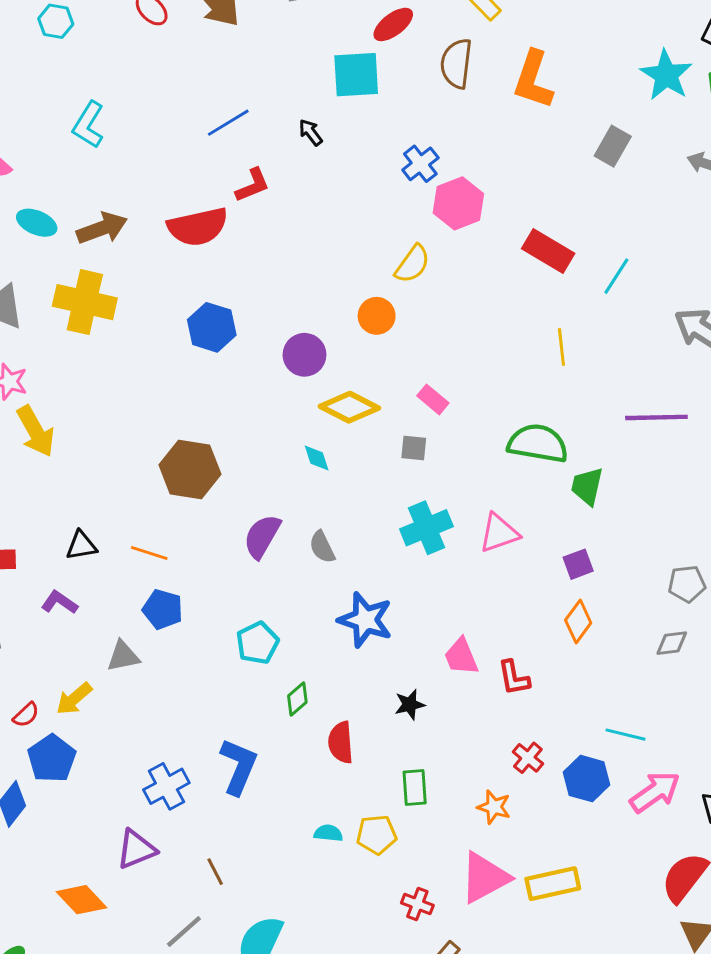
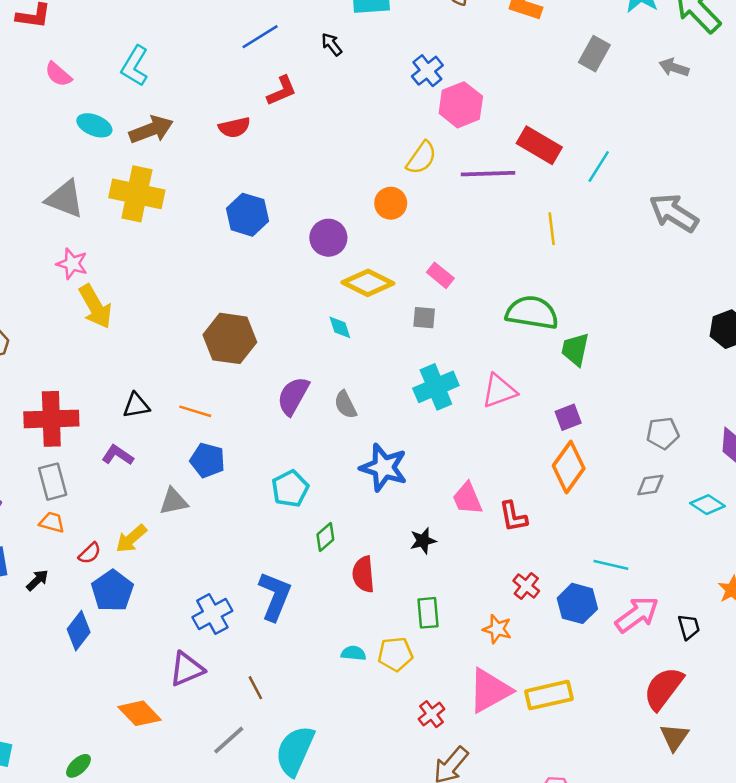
cyan L-shape: (88, 125) -> (135, 66), moved
red semicircle: (198, 227) -> (234, 127), size x0.6
purple line: (656, 417) -> (488, 174), moved
orange diamond: (578, 622) -> (569, 467), size x1.4
red cross: (417, 904) -> (431, 714), turned 32

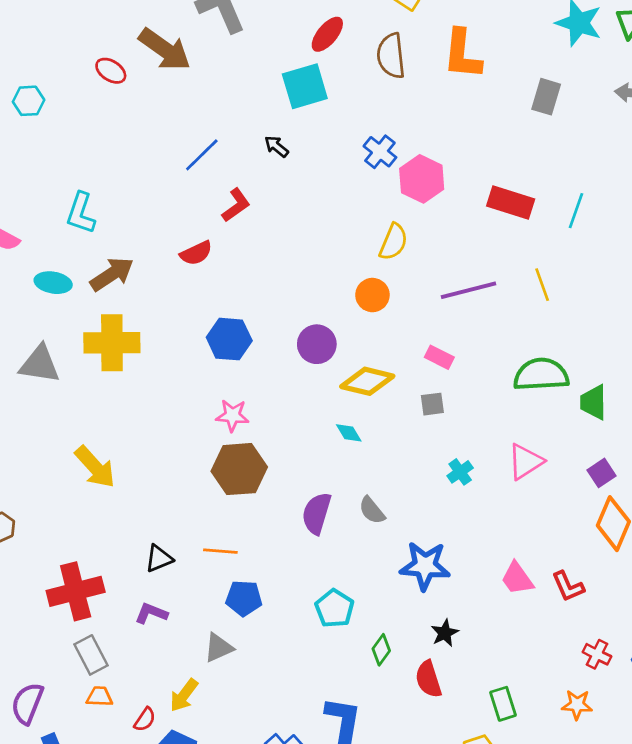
purple line: (488, 174) -> (469, 290), moved
pink star: (72, 264) -> (232, 415), moved
cyan cross: (436, 387) -> (460, 472), size x0.6
black star: (423, 541) -> (445, 633), moved

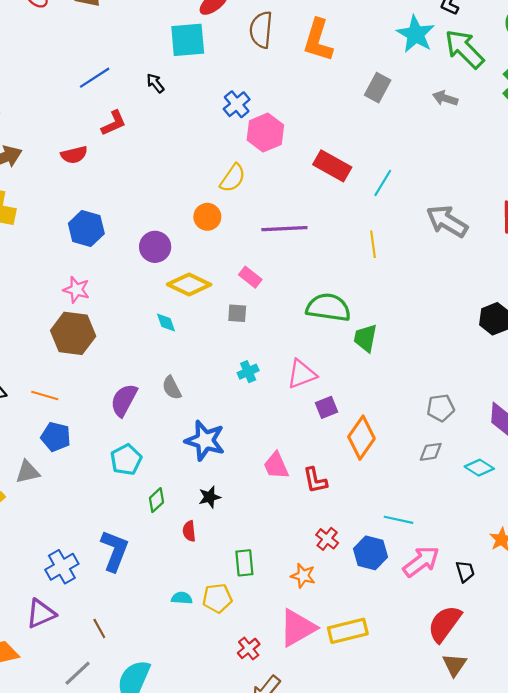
yellow line: (542, 285) -> (373, 244), moved
purple square: (602, 473) -> (326, 407), moved
purple semicircle: (317, 513) -> (124, 400), moved
red semicircle: (428, 679) -> (189, 531), size x0.7

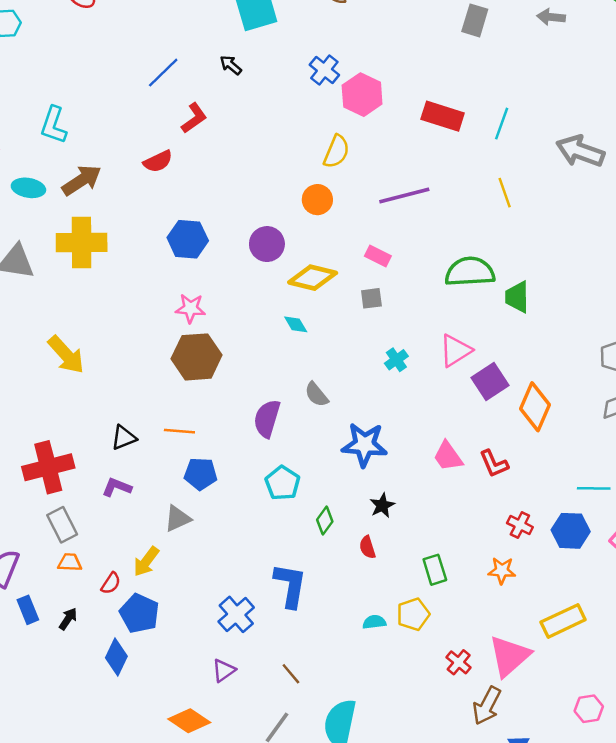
purple square: (326, 407) -> (490, 381), size x1.4
purple triangle: (41, 614) -> (224, 670), size x0.7
pink triangle: (298, 628) -> (509, 656), moved

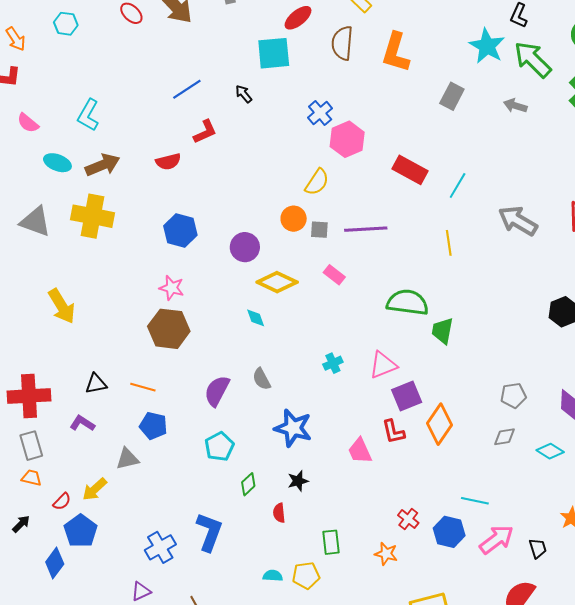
gray square: (371, 298) -> (319, 230), moved
red L-shape: (494, 464) -> (393, 432), moved

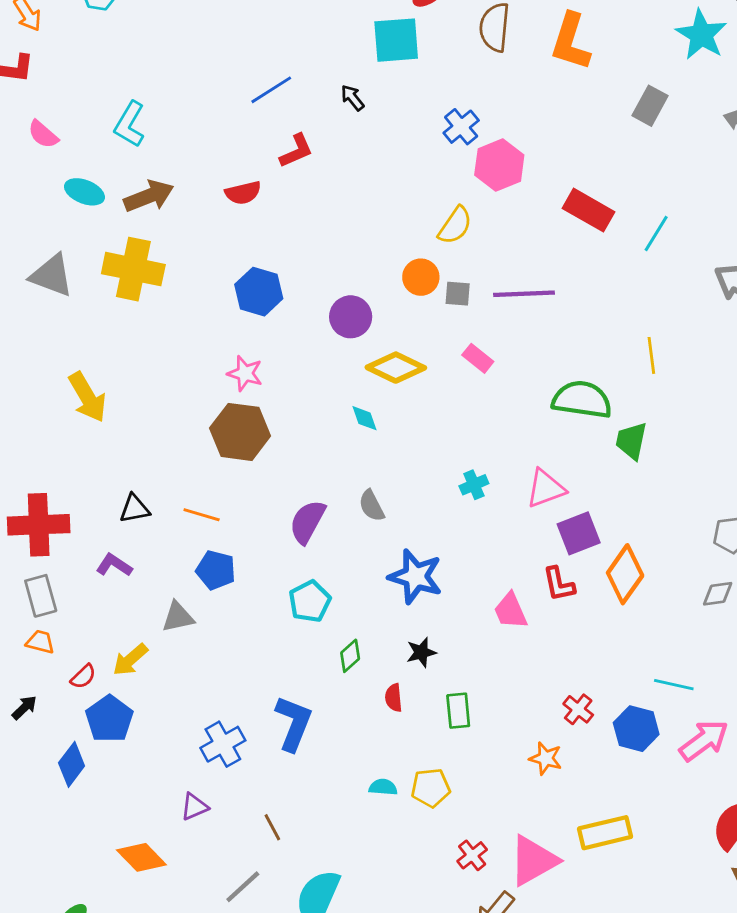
yellow line: (449, 243) -> (651, 355), moved
green rectangle: (331, 542) -> (458, 711), moved

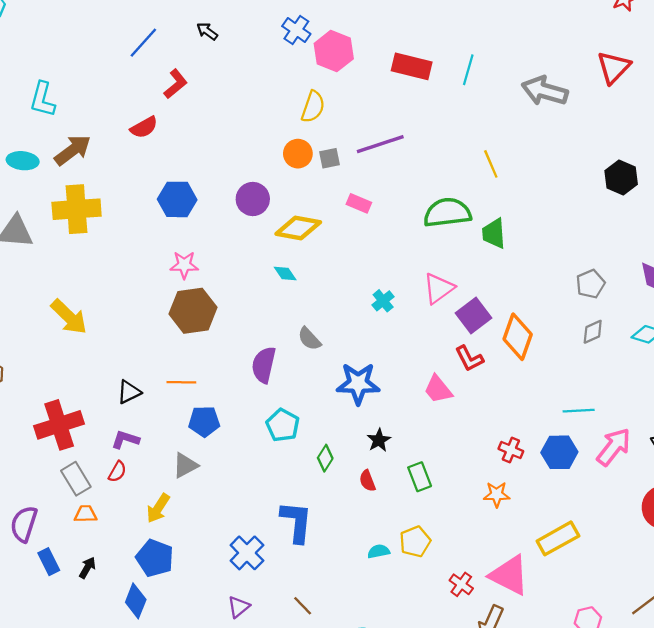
red semicircle: (83, 676) -> (117, 472), moved
pink triangle: (533, 861) -> (509, 575), turned -48

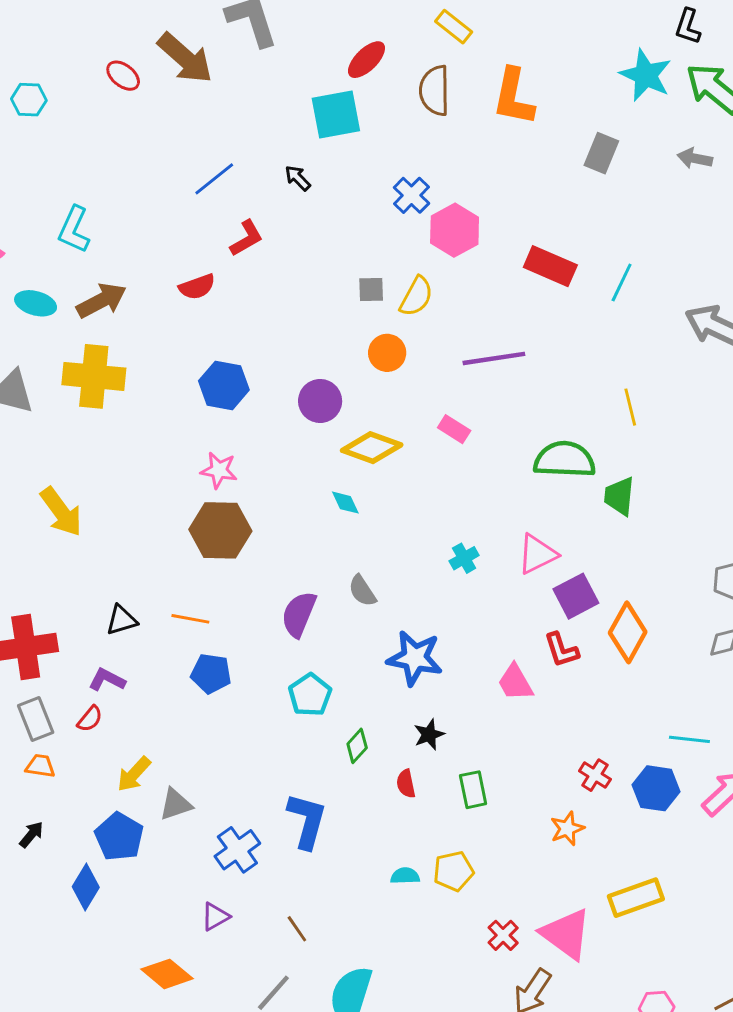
gray square: (330, 158) -> (371, 290), moved
gray triangle: (185, 465) -> (176, 804), moved
orange star: (497, 494) -> (567, 829), turned -30

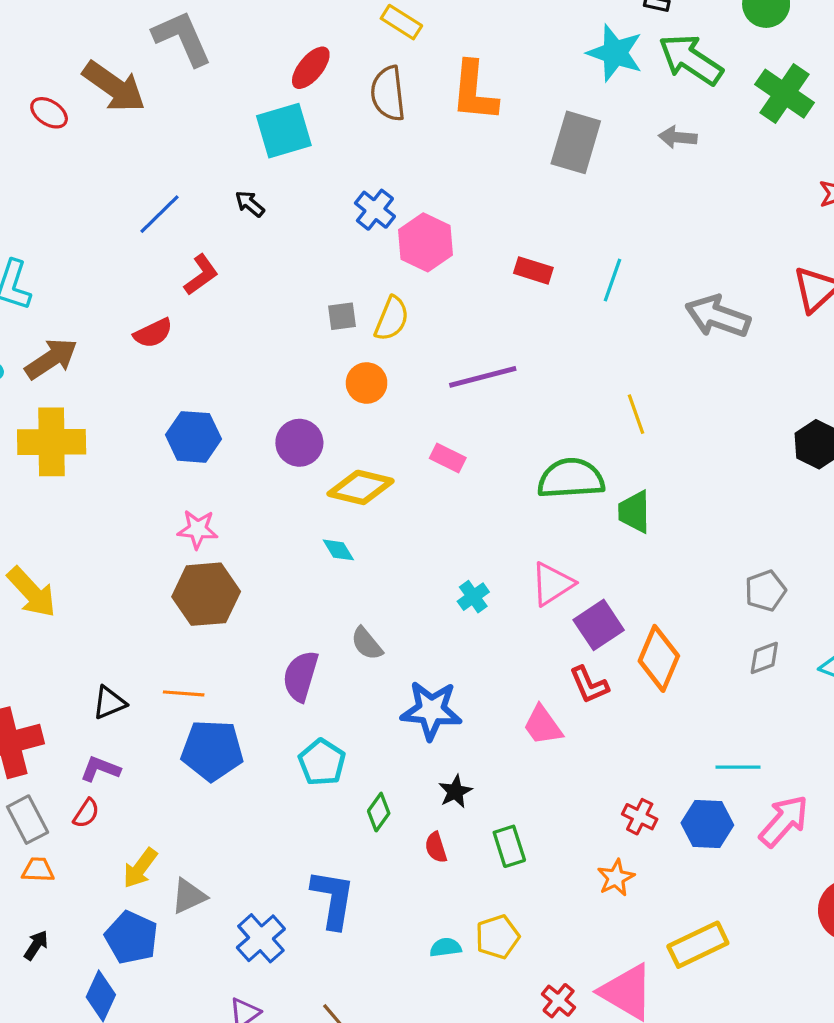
gray rectangle: (601, 153) -> (576, 142), size x1.4
red rectangle: (550, 266) -> (533, 270), size x0.7
blue pentagon: (211, 674) -> (212, 750), size x1.4

